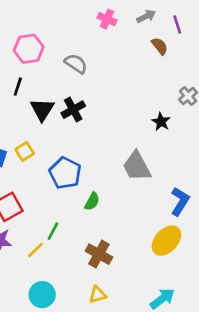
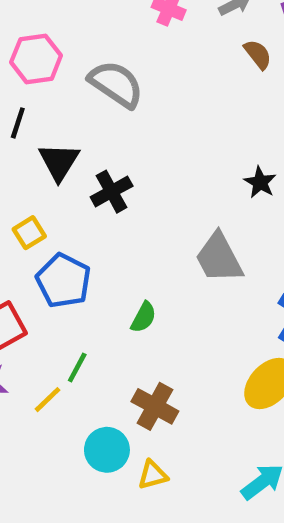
gray semicircle: (76, 64) -> (116, 84), size x1.4
black cross: (73, 110) -> (112, 192), moved
blue pentagon: (65, 173) -> (64, 281), moved
cyan circle: (42, 295) -> (107, 450), moved

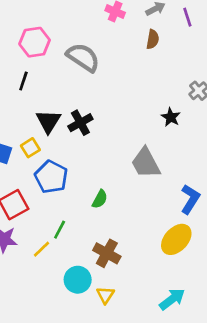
brown semicircle: (258, 54) -> (153, 39), moved, turned 48
black triangle: (59, 162) -> (48, 121), moved
yellow triangle: (153, 475) -> (105, 295), turned -42

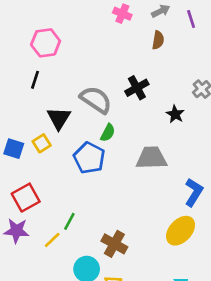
gray semicircle: (83, 57) -> (96, 100), moved
black cross: (80, 123) -> (137, 88), moved
gray trapezoid: (146, 163) -> (151, 158), turned 116
blue pentagon: (51, 177) -> (89, 158), moved
green semicircle: (100, 199) -> (108, 133), moved

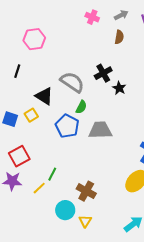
black line: (35, 80) -> (17, 71), moved
black star: (175, 114) -> (119, 88), moved
black triangle: (59, 118) -> (44, 96), turned -30
gray trapezoid: (151, 158) -> (100, 130), moved

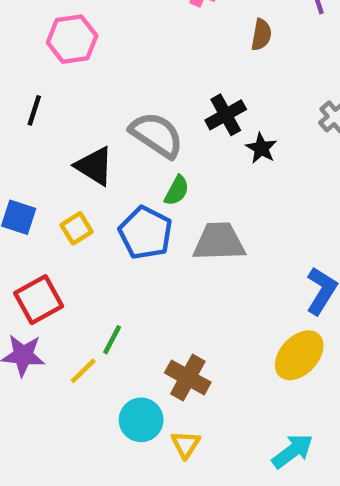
yellow square: (31, 115) -> (77, 228), moved

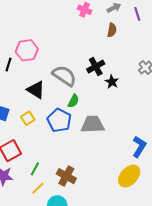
pink hexagon: (72, 39) -> (27, 50), moved
green line: (112, 340) -> (35, 169), moved
yellow line: (83, 371) -> (38, 188), moved
brown cross: (188, 378) -> (66, 176), moved

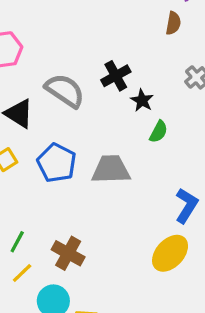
brown semicircle: (112, 30) -> (173, 23), moved
green semicircle: (73, 101) -> (159, 132), moved

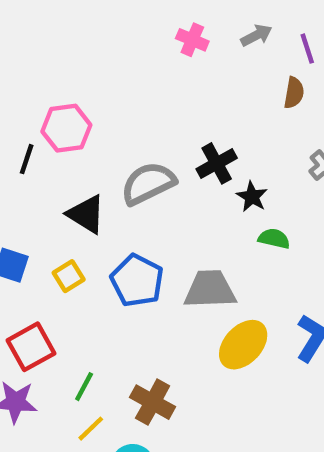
gray semicircle: (65, 91) -> (148, 183), turned -60
green semicircle: (159, 132) -> (274, 239), turned -105
yellow ellipse: (170, 253) -> (243, 345), moved

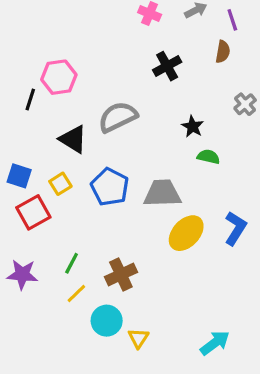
black cross: (217, 163) -> (167, 66), moved
red square: (31, 347) -> (33, 212), moved
brown cross: (153, 402) -> (121, 274), turned 36

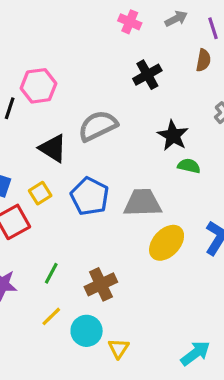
black star: (193, 126) -> (173, 135), size x1.4
yellow line: (76, 294) -> (51, 316), moved

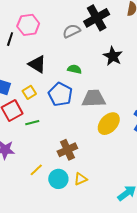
black cross: (147, 75) -> (97, 18), size x1.4
gray semicircle: (98, 126) -> (71, 31), moved, size x0.7
green semicircle: (189, 166) -> (74, 69), moved
green line: (51, 273) -> (32, 123), moved, turned 48
yellow triangle: (119, 348) -> (81, 179), moved, turned 32

